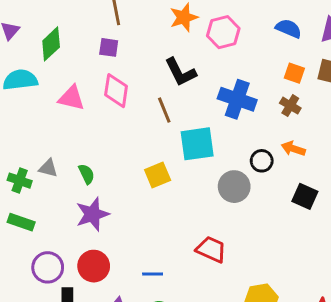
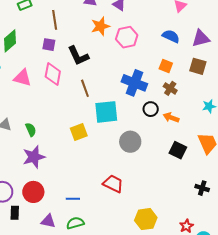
black L-shape: (180, 72) -> (78, 56), moved
orange square: (294, 73) -> (166, 66), moved
black circle: (262, 161) -> (151, 109), moved

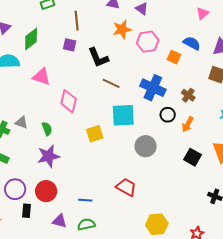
orange square: (166, 66) -> (174, 57), moved
pink diamond: (53, 74) -> (69, 101), moved
brown line: (85, 88) -> (111, 83), moved, turned -48
orange arrow: (171, 118) -> (188, 124), turned -84

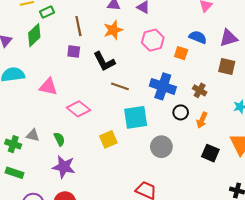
orange star: (122, 29) -> (113, 30), moved
green diamond: (31, 39) -> (34, 35), moved
pink diamond: (69, 101) -> (78, 109), turned -60
purple star: (49, 156) -> (64, 167), turned 30

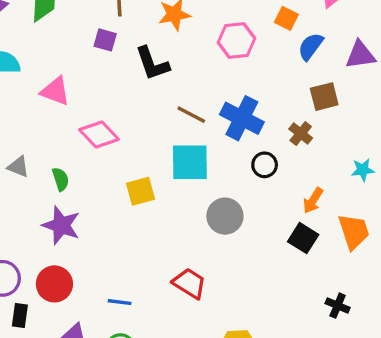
blue semicircle: (198, 37) -> (311, 46), turned -84
orange square: (181, 53) -> (286, 18), moved
brown square: (227, 66) -> (324, 97), moved, turned -36
brown line: (120, 86) -> (191, 115), moved
orange arrow: (202, 120) -> (313, 201), moved

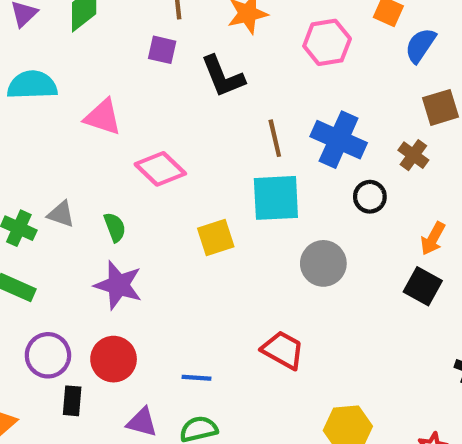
brown line: (191, 115) -> (275, 138), turned 52

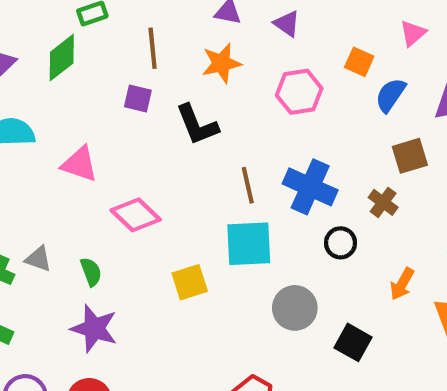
black square: (423, 286) -> (353, 342), moved

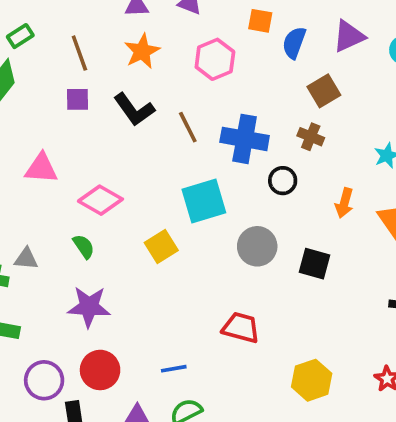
brown line: (248, 185) -> (188, 127), moved
green semicircle: (91, 272) -> (84, 246), moved

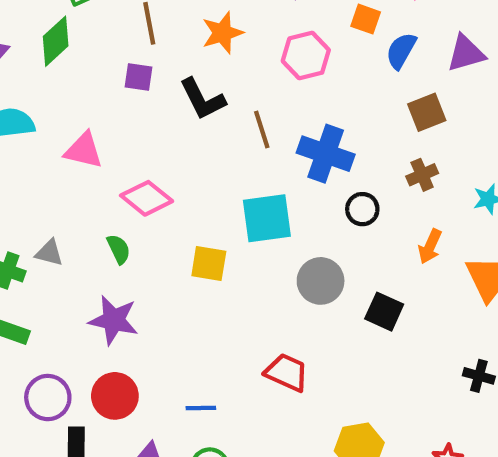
brown cross: (311, 137) -> (422, 175), moved, turned 35
yellow square: (161, 247) -> (209, 263), turned 32

